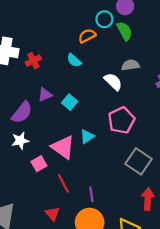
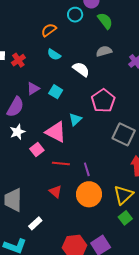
green semicircle: (124, 31) -> (105, 21), moved
orange semicircle: (87, 36) -> (49, 30), moved
white semicircle: (113, 82) -> (81, 69), moved
red line: (63, 183) -> (61, 164), turned -48

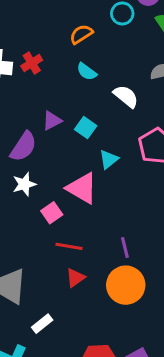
red cross: (18, 60) -> (32, 63), moved
cyan triangle: (75, 119) -> (109, 159), moved
red line: (61, 164) -> (69, 246), moved
red triangle: (55, 192) -> (75, 278), turned 40

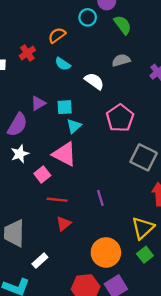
red cross: (32, 63) -> (27, 53), moved
cyan square: (86, 128) -> (65, 107), turned -35
cyan triangle: (109, 159) -> (74, 126), moved
orange circle: (126, 285) -> (106, 252), moved

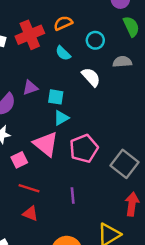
cyan circle: (88, 17) -> (95, 40), moved
red cross: (27, 53) -> (30, 35), size x1.6
pink pentagon: (120, 118) -> (84, 148), moved
red triangle: (64, 224) -> (30, 214), turned 49

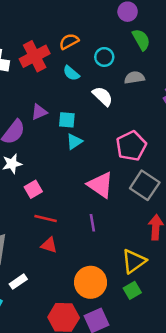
pink triangle: (46, 144) -> (100, 185), moved
pink pentagon: (84, 148) -> (131, 146), moved

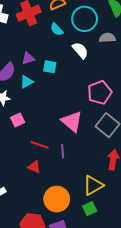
cyan circle: (104, 57) -> (85, 19), size x1.6
cyan triangle: (74, 142) -> (27, 82), moved
red line: (46, 218) -> (40, 145), moved
red triangle: (49, 245) -> (34, 167), moved

